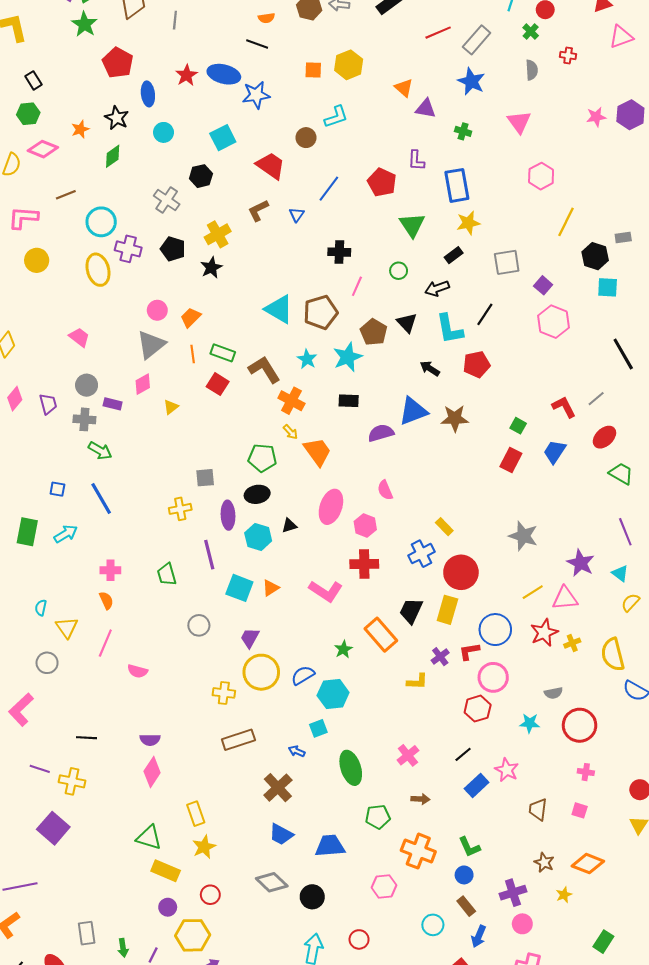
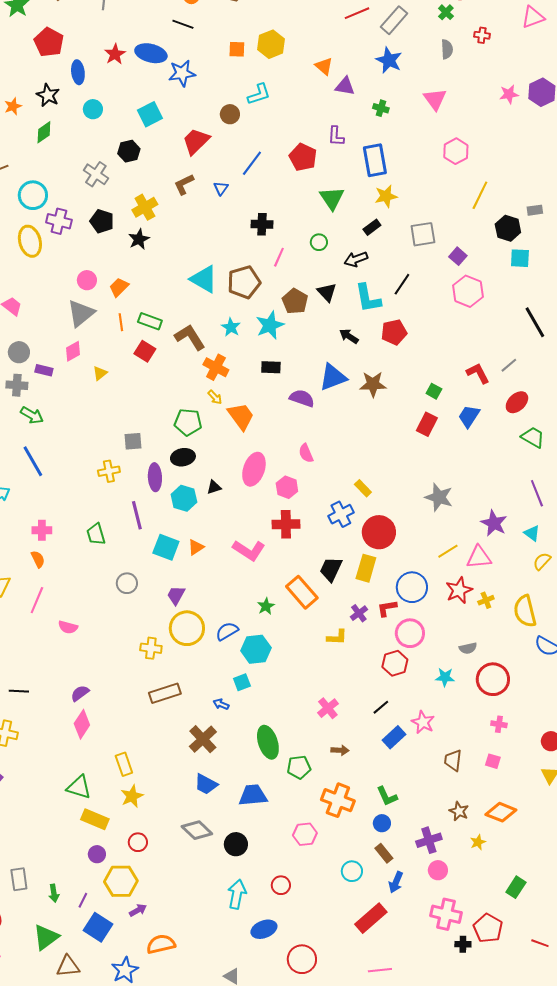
red trapezoid: (271, 166) -> (196, 141), turned -80
purple semicircle: (381, 433) -> (302, 398), turned 35
purple semicircle: (150, 740) -> (80, 693), turned 144
green ellipse: (351, 768) -> (268, 742), moved

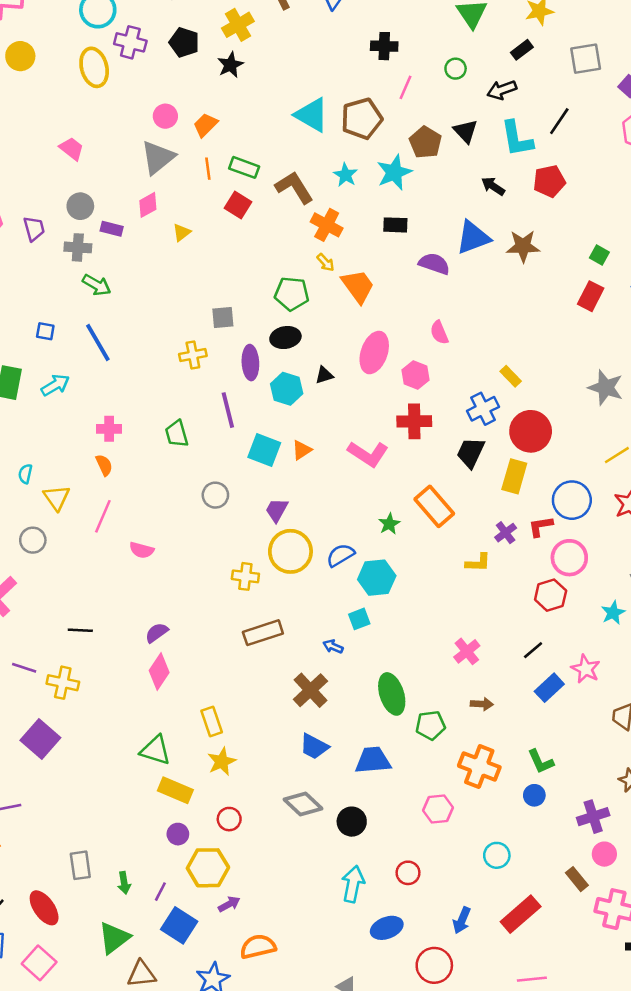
black trapezoid: (331, 569) -> (471, 453), moved
cyan star: (445, 677) -> (613, 613), turned -30
brown rectangle: (384, 853) -> (577, 879), moved
blue arrow: (396, 882) -> (462, 920), moved

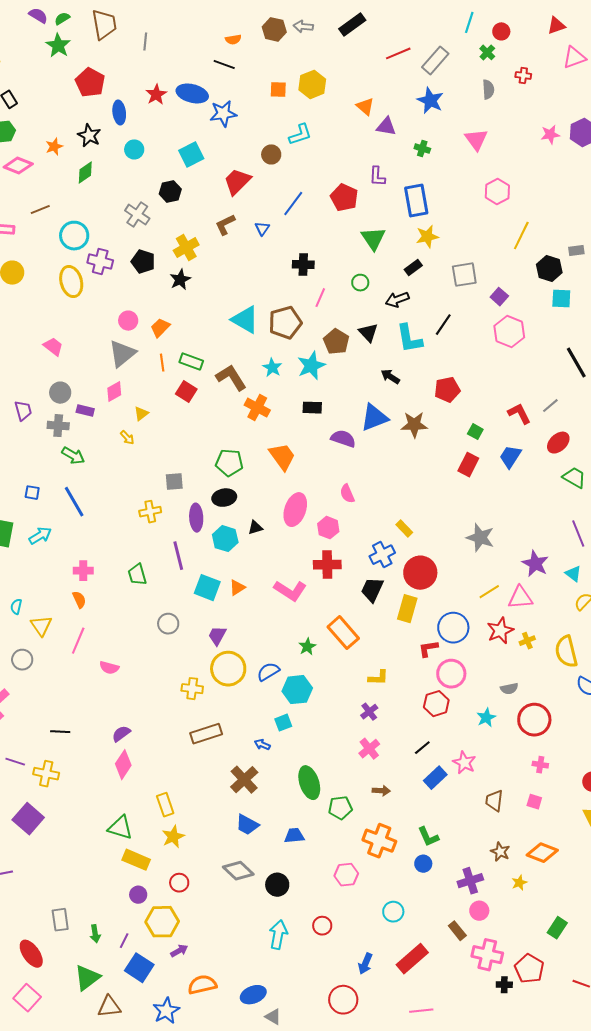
red pentagon: (549, 181) -> (447, 390), moved
yellow arrow: (325, 262) -> (127, 438), moved
purple cross: (506, 533) -> (369, 712), moved
blue trapezoid: (373, 760) -> (294, 836), size x0.7
blue ellipse: (387, 928) -> (253, 995), moved

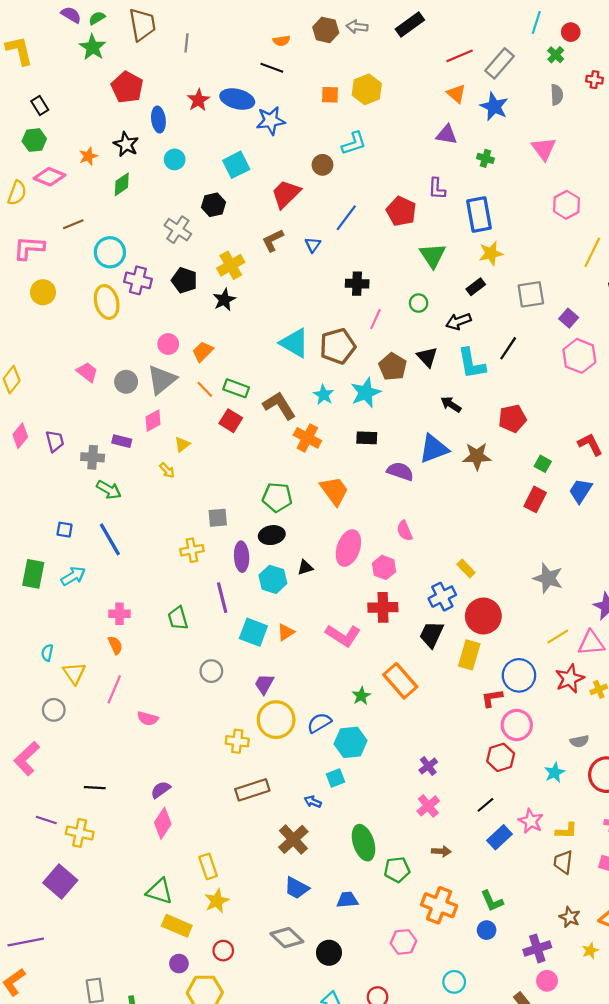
orange triangle: (365, 106) -> (456, 94), moved
orange line: (162, 363) -> (205, 389), turned -36
gray circle: (60, 393) -> (126, 382), moved
yellow L-shape: (378, 678) -> (566, 831), moved

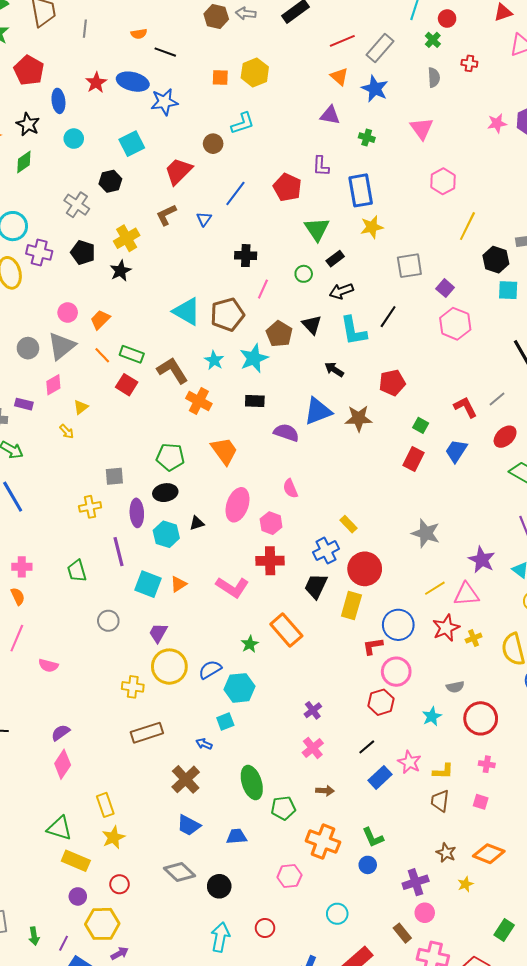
orange semicircle: (281, 41) -> (139, 34), moved
black rectangle: (476, 287) -> (335, 259), moved

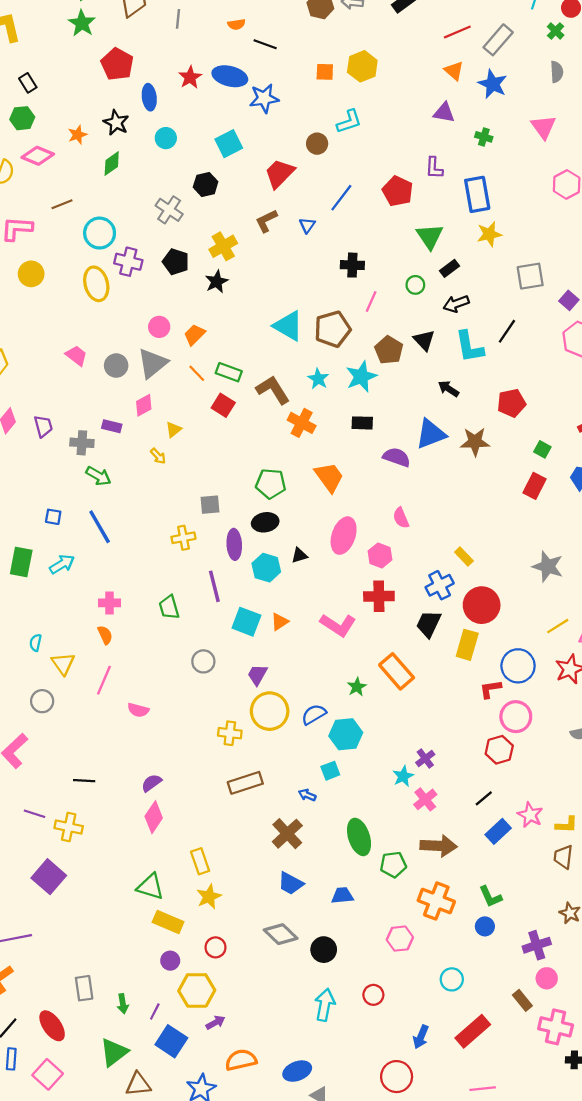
cyan star: (432, 716) -> (403, 776), moved
brown arrow: (325, 791) -> (439, 846), size x1.8

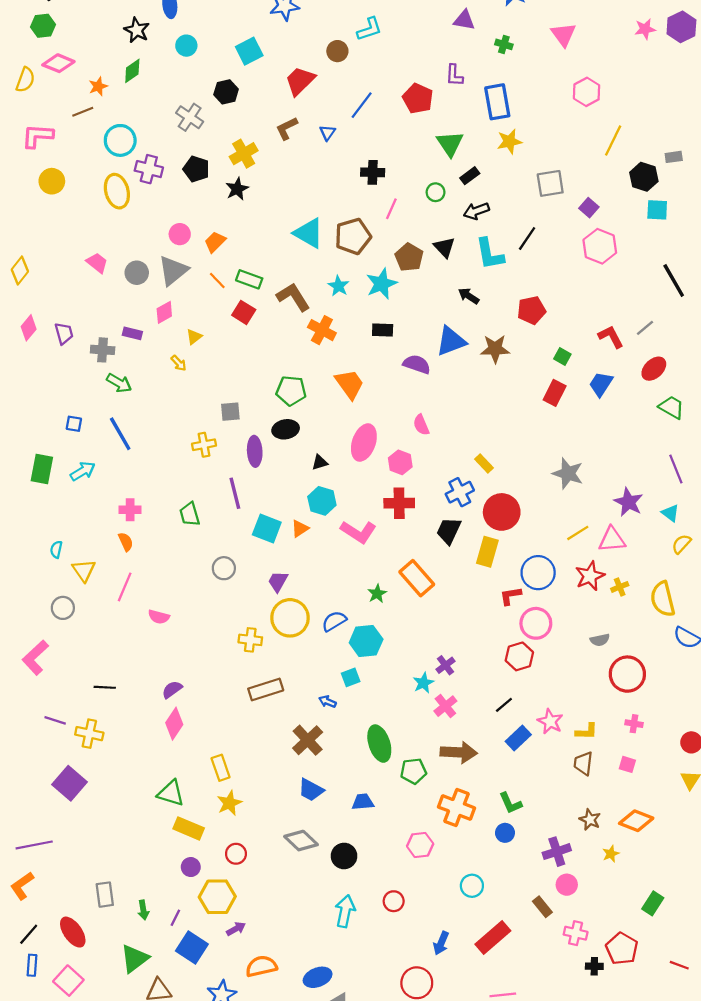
orange star: (77, 135) -> (98, 86), moved
cyan hexagon: (266, 568) -> (322, 501), moved
pink cross: (556, 1027) -> (576, 933), size x0.7

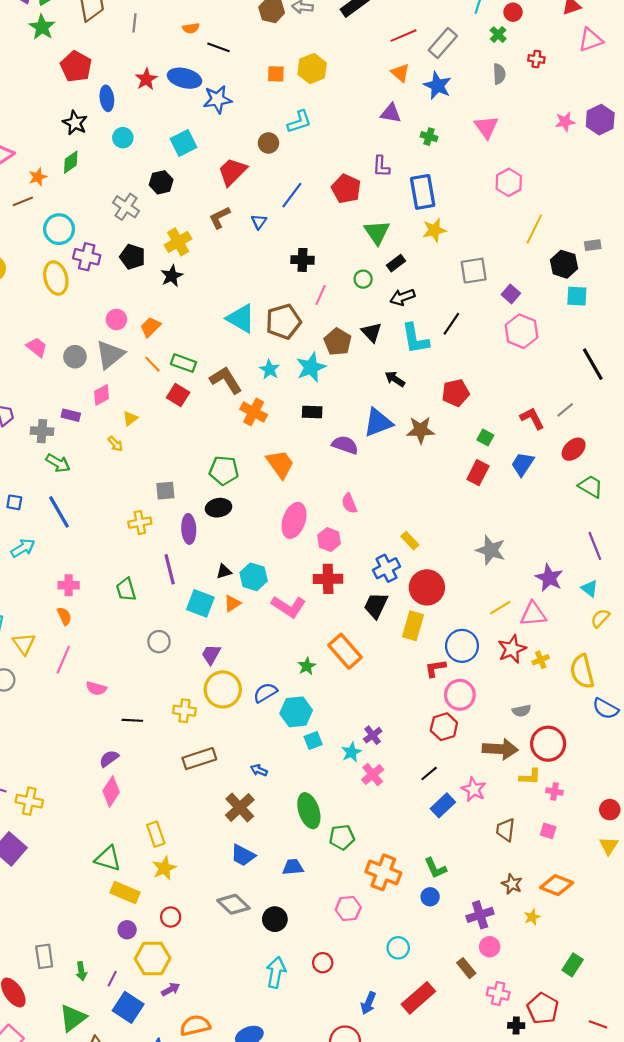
black triangle: (320, 462) -> (224, 571), moved
cyan square: (351, 677) -> (313, 741), moved
black line: (105, 687) -> (132, 720), moved
yellow L-shape: (587, 731) -> (530, 777), moved
brown arrow: (459, 752) -> (500, 749), moved

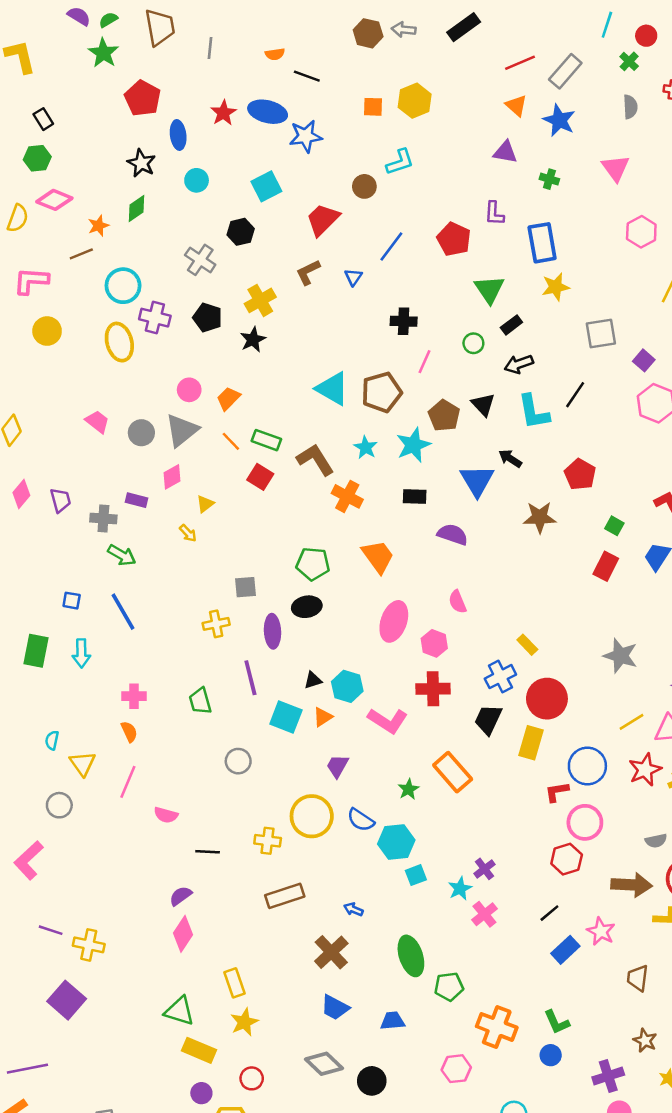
red pentagon: (456, 393) -> (580, 474), turned -30
blue triangle: (378, 423) -> (477, 481), moved, turned -40
cyan arrow: (23, 548) -> (81, 653), turned 120
purple trapezoid: (211, 654) -> (337, 766), moved
blue semicircle: (265, 693) -> (361, 820), turned -115

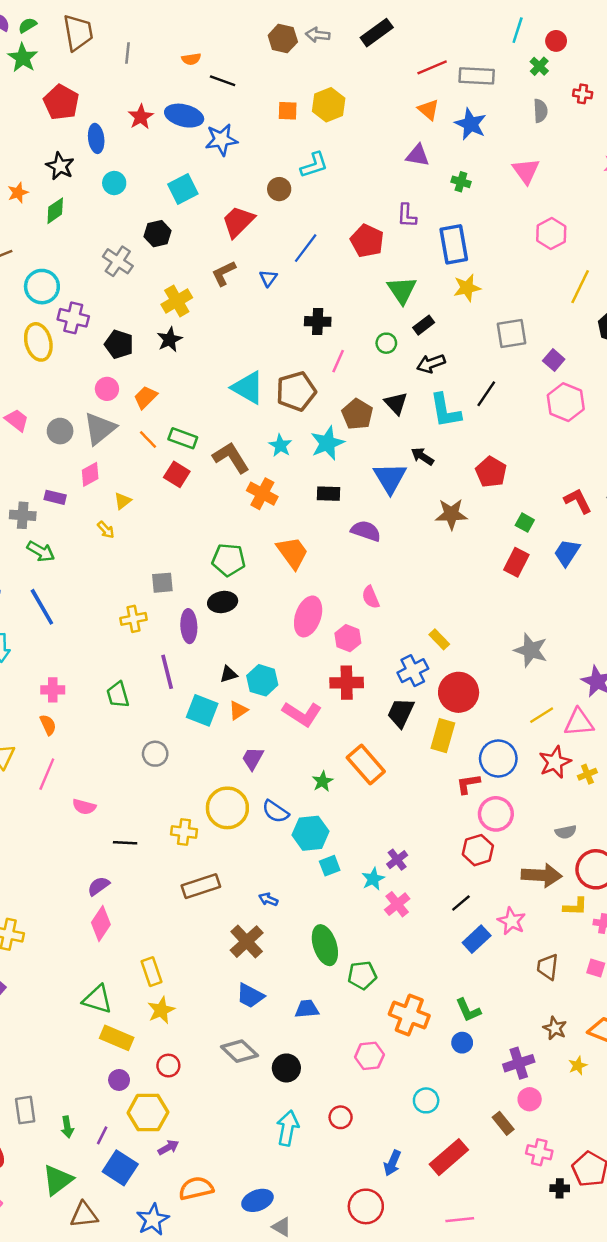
gray rectangle: (565, 71) -> (477, 76), turned 52
orange star: (99, 226) -> (18, 193), moved
black pentagon: (208, 318) -> (119, 344), moved

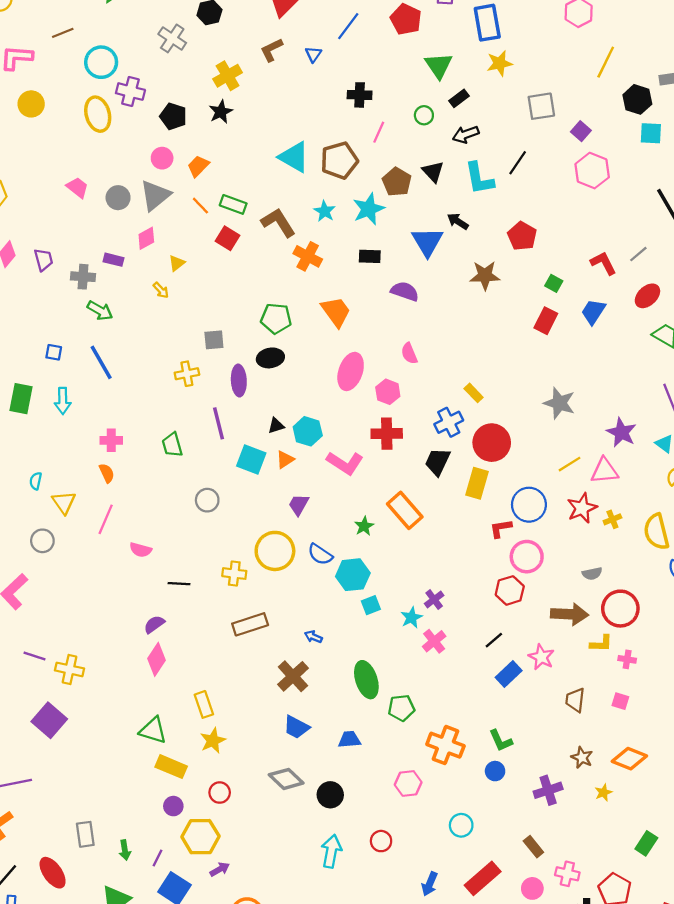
pink circle: (530, 1099) -> (532, 888), moved

